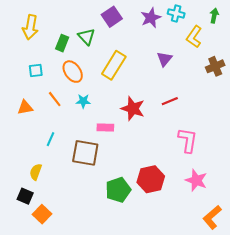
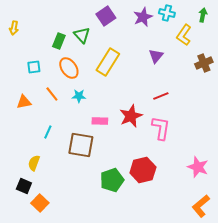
yellow arrow: (30, 27) -> (14, 28), moved, size x0.6
red star: (133, 109) -> (131, 116), moved, turned 30
pink L-shape: (188, 140) -> (161, 128), moved
pink star: (196, 180) -> (198, 167), moved

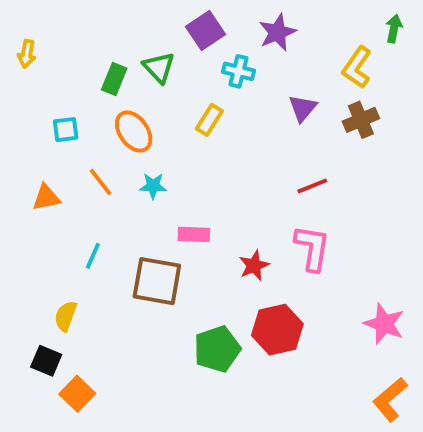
cyan cross: (167, 13) -> (238, 71), moved
yellow rectangle: (108, 62) -> (209, 120), size x0.6
brown cross: (204, 63) -> (361, 120), moved
red star: (131, 116) -> (254, 266), moved, size x0.7

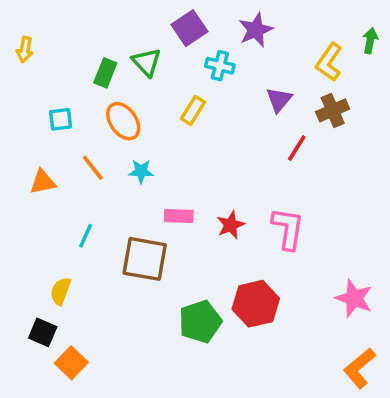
green arrow: (394, 29) -> (370, 41), moved
red line: (312, 186) -> (297, 148), moved, turned -36
red star: (254, 266) -> (231, 225), moved

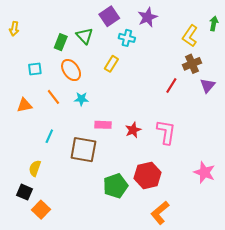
purple triangle: (279, 100) -> (208, 86), moved
orange L-shape: (359, 368) -> (160, 213), moved

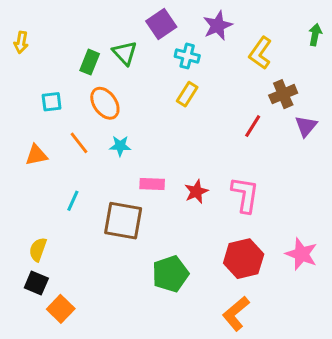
yellow L-shape: (190, 36) -> (260, 53), moved
yellow rectangle: (111, 64) -> (187, 94), moved
yellow semicircle: (35, 168) -> (38, 249), moved
red hexagon: (148, 175) -> (244, 259), moved

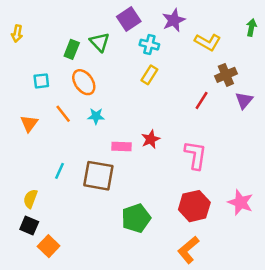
yellow L-shape: (260, 53) -> (208, 42), turned -95
orange triangle: (36, 155) -> (29, 123), turned -42
red star: (196, 192) -> (151, 139), moved
cyan line: (73, 201) -> (60, 171), moved

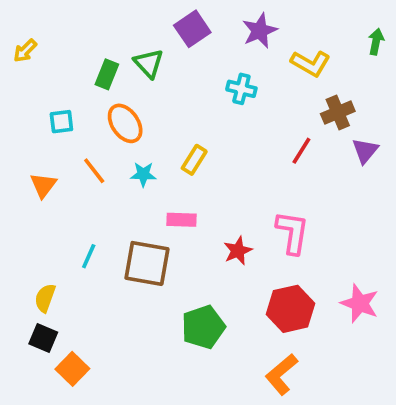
yellow arrow: (17, 34) -> (25, 51), turned 35
cyan cross: (149, 45) -> (241, 89), moved
yellow rectangle: (149, 75) -> (194, 160), moved
red star: (151, 139) -> (238, 251), moved

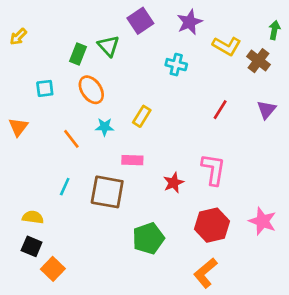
brown cross: (338, 112) -> (259, 61), moved, turned -30
orange line: (94, 171) -> (71, 139), moved
orange triangle: (43, 185) -> (18, 127), moved
yellow semicircle: (45, 298) -> (33, 217), turned 78

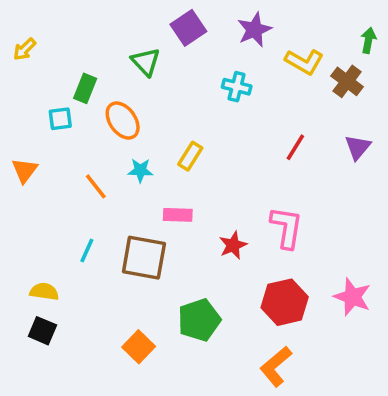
green rectangle: (78, 54) -> (85, 88), moved
orange square: (53, 269) -> (139, 347), moved

